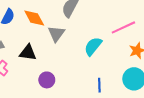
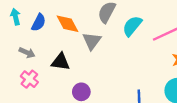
cyan semicircle: (93, 46) -> (132, 26), moved

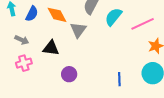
pink cross: (29, 79) -> (24, 63), turned 35

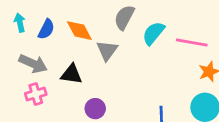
pink line: (143, 24) -> (192, 42), turned 35
gray arrow: (22, 40) -> (33, 64), size x1.5

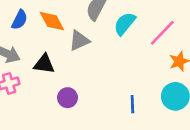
pink line: (192, 42) -> (162, 33), turned -56
gray triangle: (107, 50) -> (79, 41), turned 30

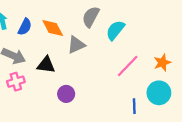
pink line: (162, 33) -> (128, 66), moved
blue line: (132, 104) -> (134, 106), moved

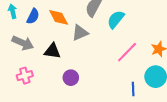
pink cross: (16, 82) -> (25, 76), moved

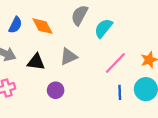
gray triangle: (80, 33) -> (69, 57), moved
blue line: (133, 89) -> (120, 92), moved

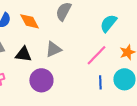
cyan semicircle: (103, 28) -> (108, 23), moved
purple circle: (56, 90) -> (41, 80), size x1.5

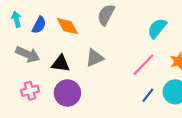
purple circle: (41, 80) -> (67, 93), moved
blue line: (100, 82) -> (148, 95), turned 40

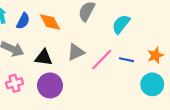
cyan semicircle: (157, 28) -> (121, 24), moved
pink line: (143, 65) -> (102, 60), moved
blue line: (148, 95) -> (126, 60), moved, turned 64

